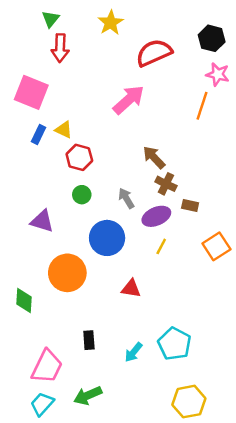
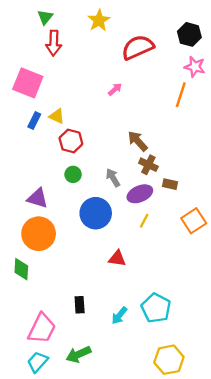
pink arrow: (129, 100) -> (115, 89), size x0.5
orange circle: (67, 273) -> (39, 234), moved

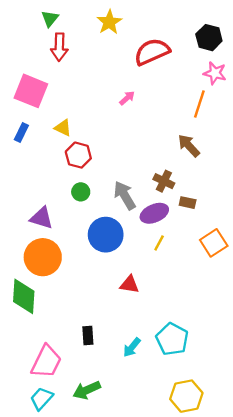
blue rectangle: (34, 121) -> (21, 133), moved
brown arrow: (138, 141) -> (189, 146), moved
gray arrow: (113, 178) -> (125, 195), size x1.4
green diamond: (21, 269) -> (24, 296), size x1.4

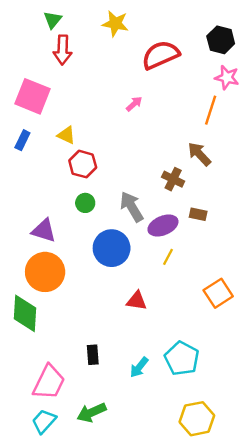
yellow star: (109, 22) -> (115, 24), turned -30
brown cross: (164, 181) -> (173, 179), moved
orange square: (214, 243) -> (218, 293), moved

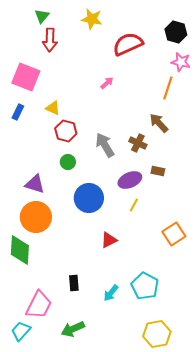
gray arrow: (132, 207) -> (105, 145), moved
red triangle: (137, 301) -> (109, 240), turned -36
cyan trapezoid: (44, 421) -> (21, 331), moved

